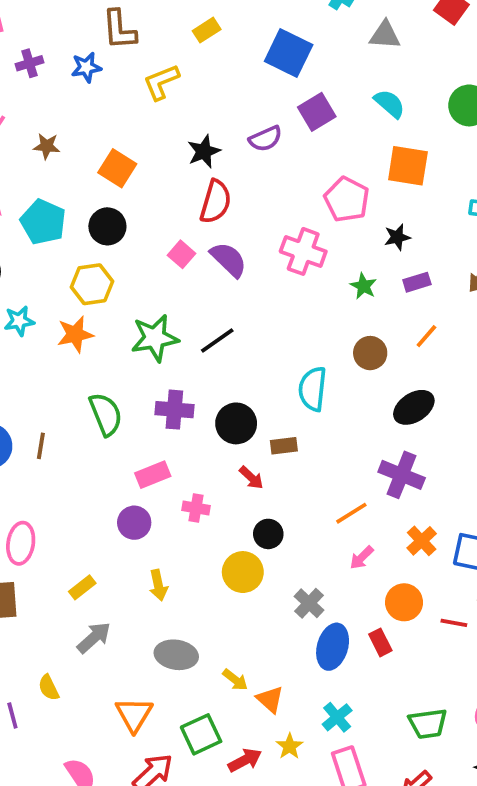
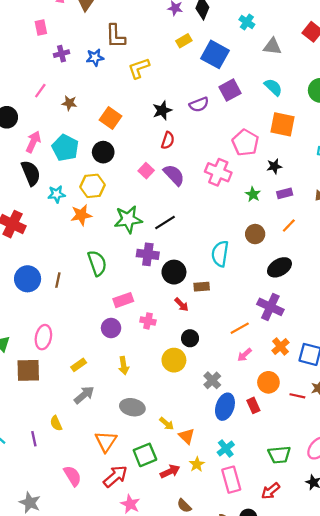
yellow rectangle: (207, 30) -> (184, 41), moved
red semicircle: (216, 202) -> (168, 140), size x0.7
cyan star: (19, 321) -> (57, 194), moved
purple cross: (174, 410) -> (148, 254), moved

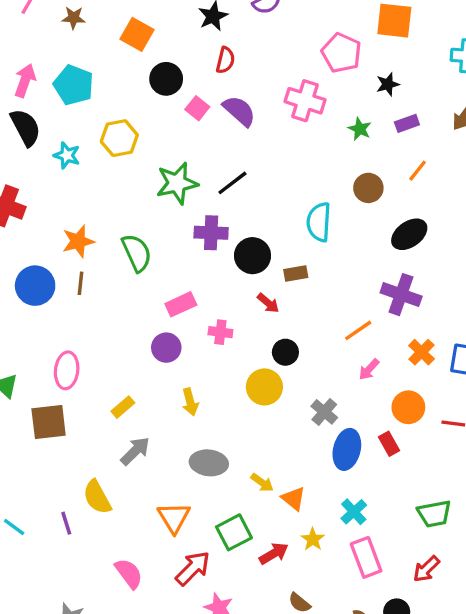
black circle: (103, 152) -> (166, 79), moved
cyan star: (57, 194) -> (67, 155), turned 30
orange star: (81, 215) -> (78, 241), moved
yellow semicircle: (56, 423) -> (97, 497), size x1.5

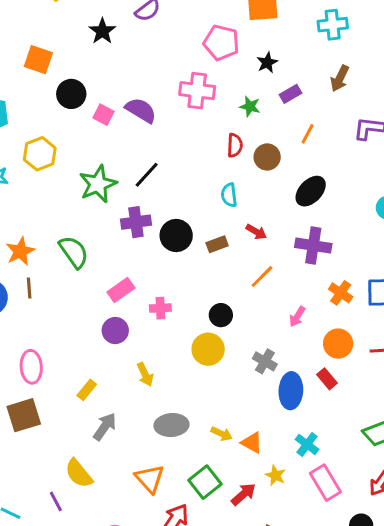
red semicircle: (225, 60) -> (235, 145), moved
cyan semicircle: (319, 222) -> (229, 195), size x0.7
red arrow: (268, 303) -> (256, 232), moved
orange line: (358, 330) -> (262, 277), moved

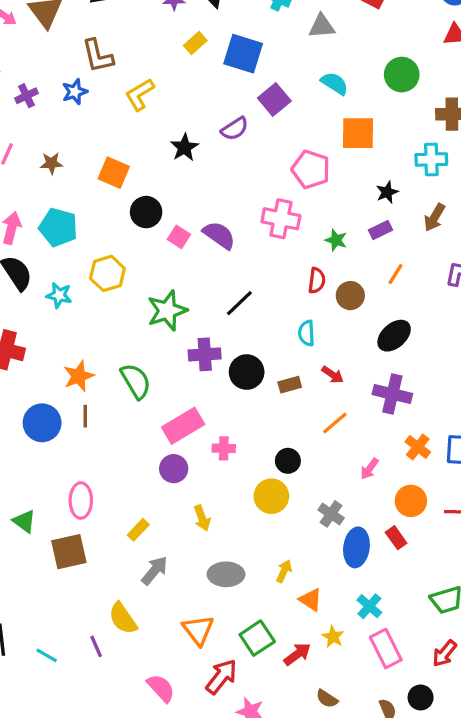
black star: (267, 63) -> (387, 192), moved
black line: (147, 175) -> (239, 303), moved
pink rectangle: (121, 290) -> (183, 426), size x1.4
yellow arrow: (222, 434) -> (284, 571), moved, turned -95

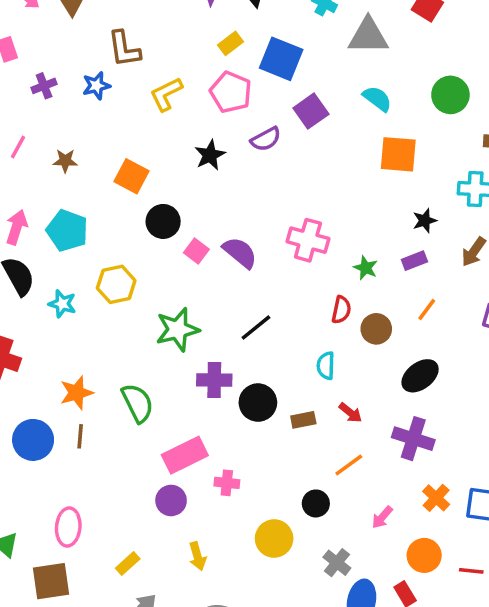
gray triangle: (322, 26) -> (368, 36), size x1.4
pink pentagon: (311, 169) -> (231, 92), moved
black circle: (288, 461) -> (316, 503), moved

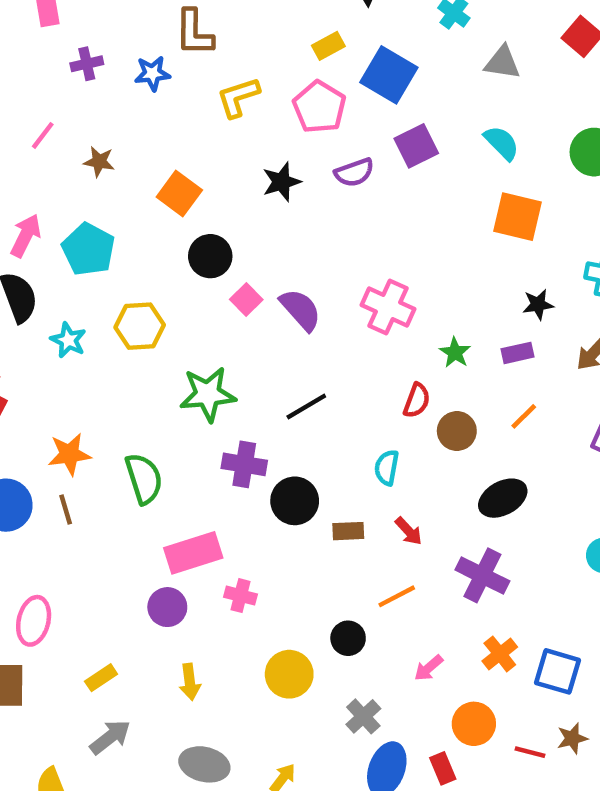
gray triangle: (368, 36) -> (502, 63), size x0.7
brown line: (80, 436) -> (66, 509), turned -30

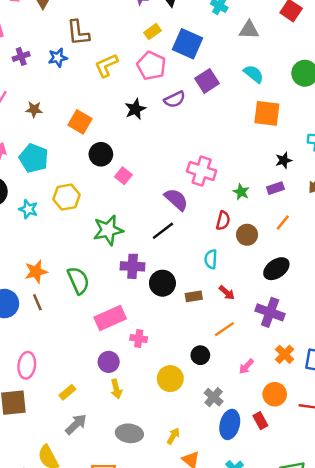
purple semicircle: (301, 310) -> (176, 199), moved
purple circle: (167, 607) -> (109, 362), moved

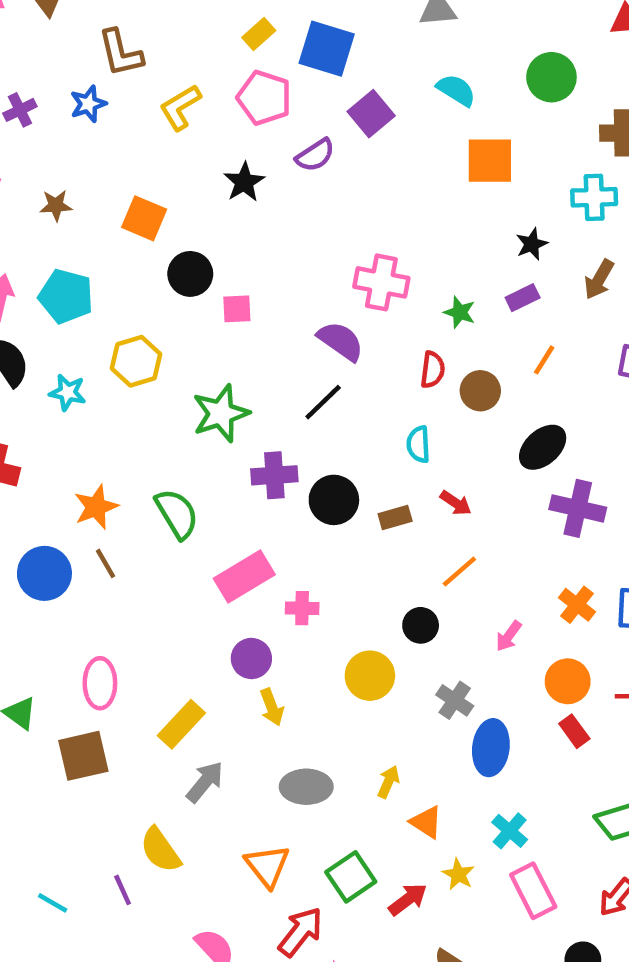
pink square: (123, 176) -> (237, 309), turned -35
purple cross: (270, 312) -> (578, 508), moved
yellow rectangle: (67, 392) -> (181, 724), size x1.5
red rectangle: (260, 421) -> (574, 731), moved

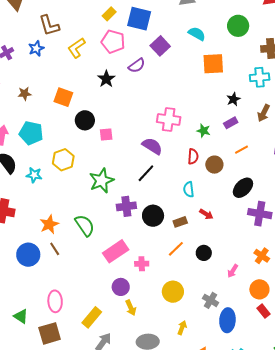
orange line: (544, 360) -> (242, 150), turned 32
orange line: (459, 571) -> (176, 249), moved
black circle: (421, 625) -> (204, 253), moved
yellow arrow: (388, 782) -> (182, 328), moved

